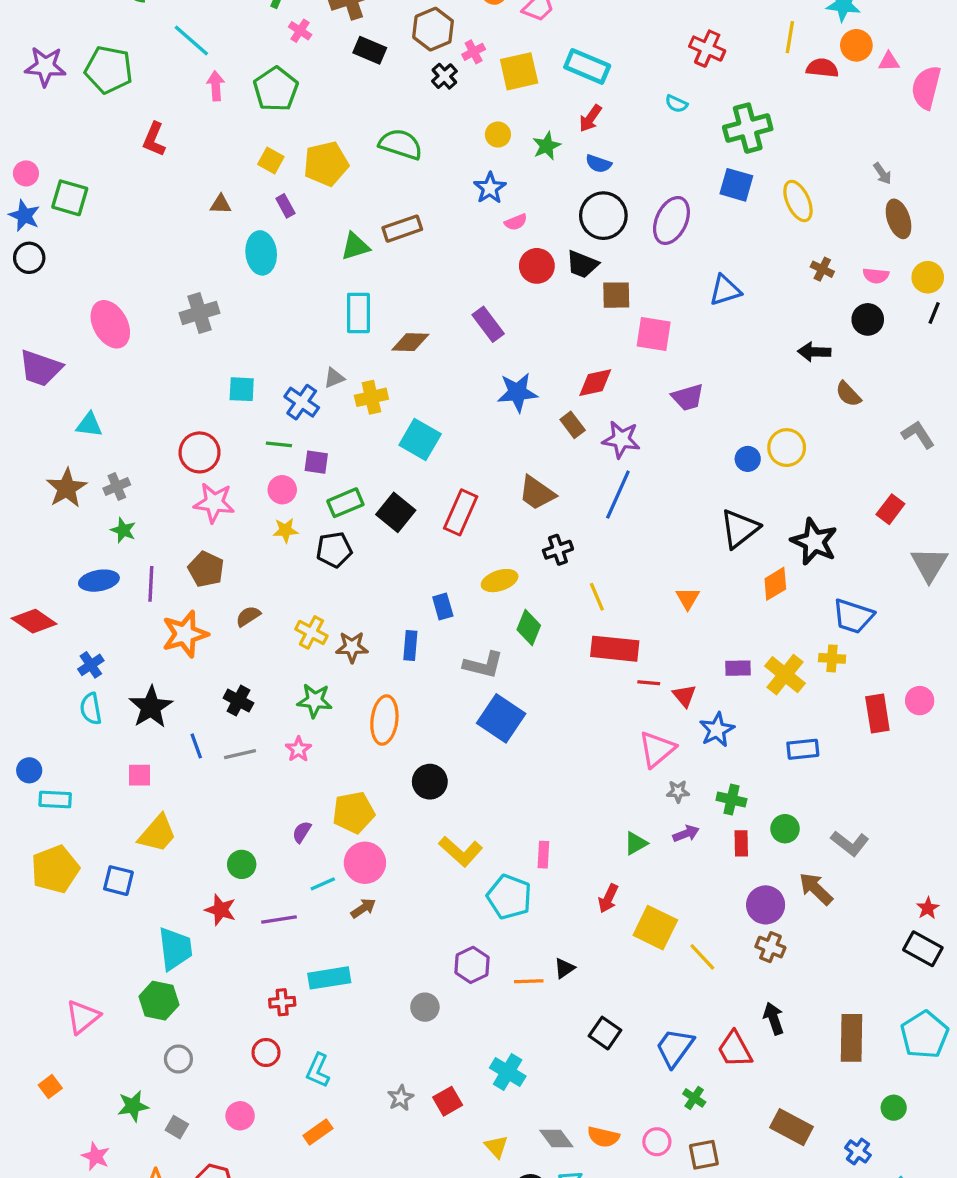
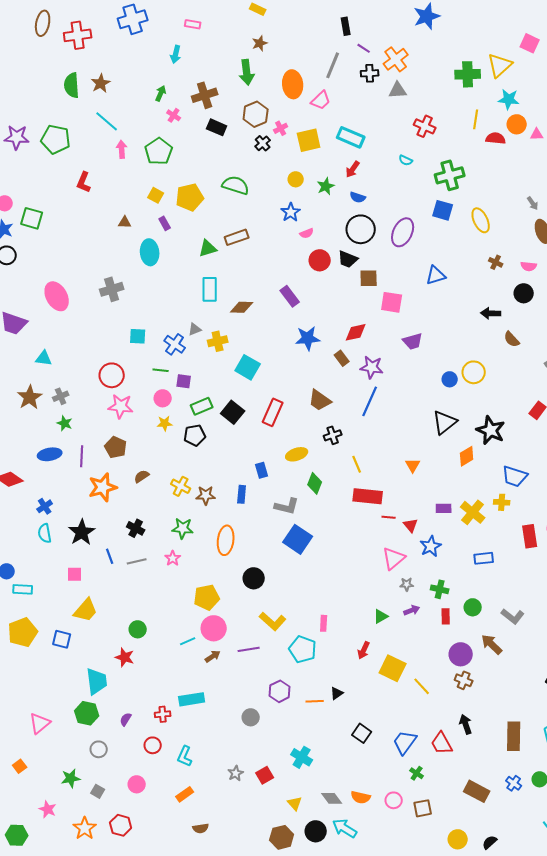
purple semicircle: (302, 832) -> (126, 719), moved
purple line: (279, 920) -> (249, 649), moved
blue cross: (858, 1151) -> (514, 783), moved

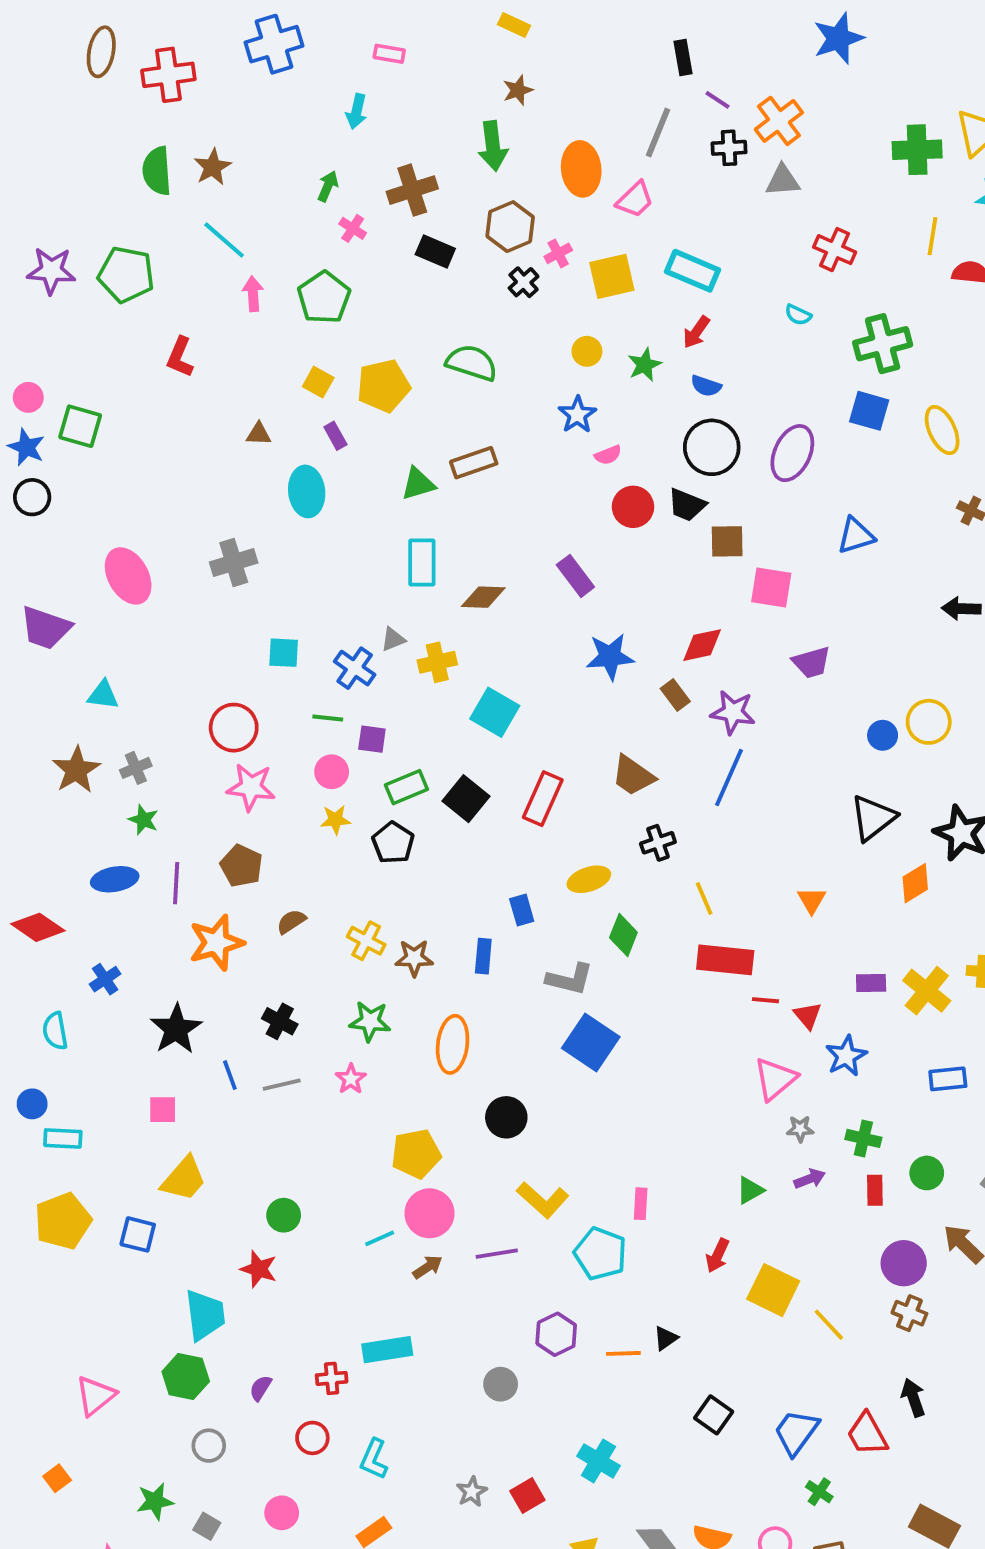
black pentagon: (195, 435) -> (393, 843), turned -30
cyan semicircle: (45, 533) -> (55, 1031), moved

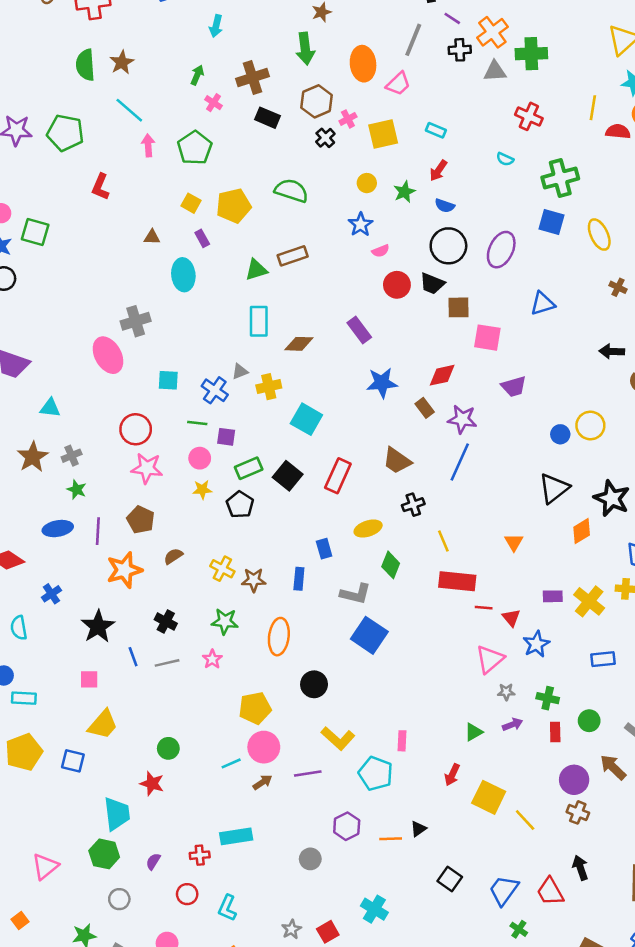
green cross: (917, 150) -> (531, 54), moved
cyan rectangle: (693, 271) -> (436, 130), size x0.6
pink ellipse: (128, 576) -> (108, 355), moved

